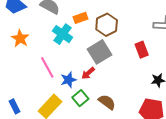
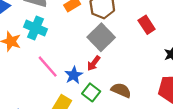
cyan cross: (63, 34) -> (35, 28), moved

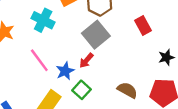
cyan cross: (35, 28) -> (43, 20), moved
brown semicircle: (121, 90) -> (127, 90), moved

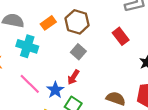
gray square: (96, 35) -> (78, 52), size x0.6

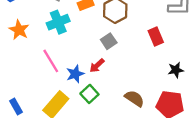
cyan cross: (27, 46) -> (58, 22), turned 35

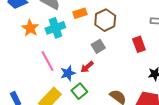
orange star: (19, 30) -> (30, 28), moved

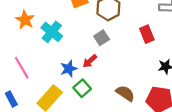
cyan cross: (55, 28) -> (52, 32), moved, turned -30
pink line: (48, 61) -> (22, 68), moved

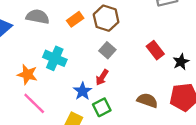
orange star: (25, 20) -> (27, 74), moved
red rectangle: (147, 34) -> (155, 50), moved
green square: (82, 88) -> (102, 107), turned 30

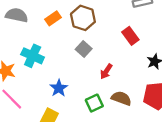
red rectangle: (155, 50) -> (130, 36), moved
red arrow: (102, 77) -> (106, 71), moved
green square: (102, 107) -> (94, 103), moved

